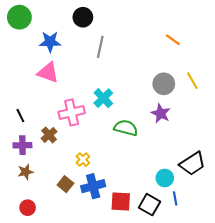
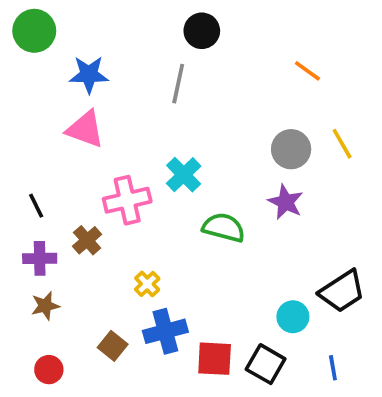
black circle: (83, 17) -> (202, 31), moved
brown square: (65, 184) -> (113, 346), moved
blue line: (175, 198) -> (333, 368), moved

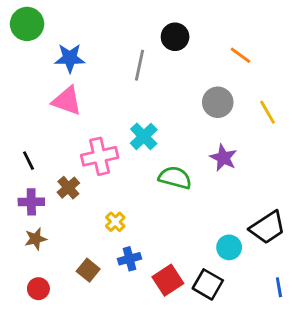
black circle: (202, 31) -> (175, 37), moved
gray circle: (291, 149) -> (218, 102), moved
blue cross: (165, 331) -> (129, 259), size x0.7
red square: (215, 359) -> (168, 280), turned -36
blue line: (333, 368) -> (279, 287), moved

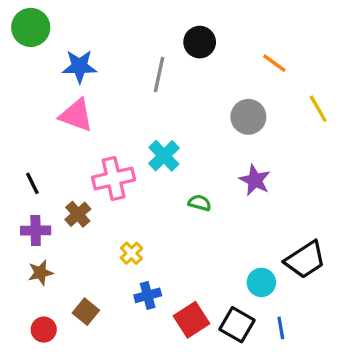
yellow line: (268, 112) -> (318, 109), moved
green semicircle: (175, 178) -> (200, 203), size x0.6
brown square: (88, 270) -> (86, 312), moved
blue line: (279, 287) -> (281, 328), moved

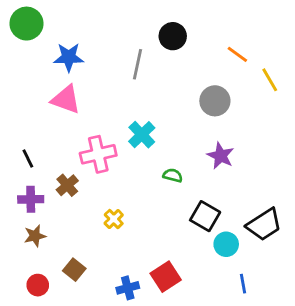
yellow line: (318, 109) -> (270, 80), moved
blue cross: (148, 295) -> (128, 288), moved
black square: (237, 325) -> (205, 216), moved

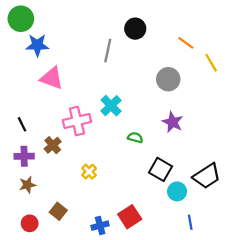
blue star: (69, 57) -> (37, 45), moved

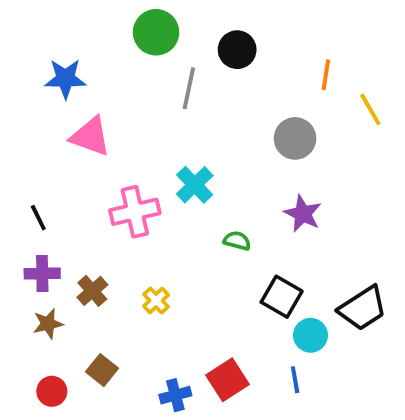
green circle: (21, 19) -> (156, 32), moved
orange line: (186, 43) -> (326, 75), turned 63
brown cross: (53, 145) -> (92, 291), moved
blue line: (190, 222) -> (295, 380), moved

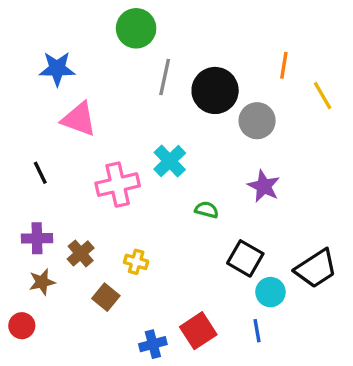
black circle: (237, 50) -> (215, 90), moved, size x1.4
black line: (38, 218) -> (40, 173), moved
yellow cross: (156, 301) -> (136, 262), turned -30
brown square: (102, 370) -> (106, 297), moved
red circle: (52, 391) -> (22, 326), moved

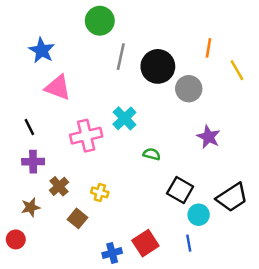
blue star: (57, 69) -> (42, 50), turned 30
purple star: (264, 186) -> (208, 137), moved
purple cross: (37, 238) -> (33, 162), moved

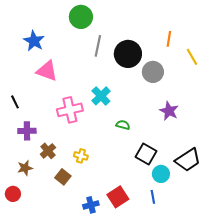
black line: (29, 127) -> (15, 102), moved

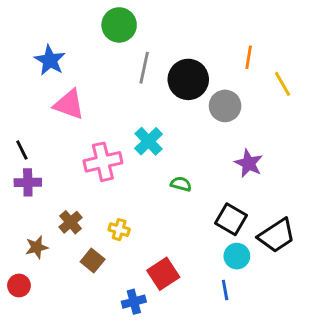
purple cross: (27, 131) -> (28, 182), moved
black square: (146, 154) -> (231, 219), moved
red square: (118, 197) -> (163, 274), moved

